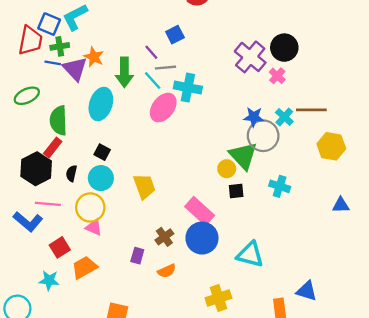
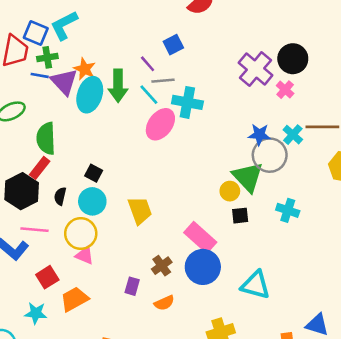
cyan ellipse: (101, 104) -> (90, 95), moved

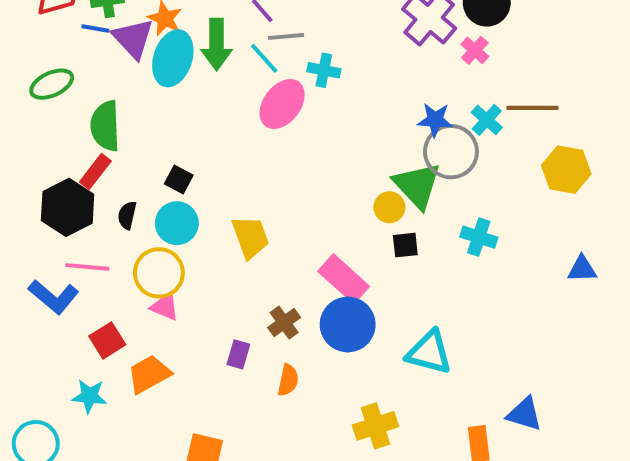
cyan cross: (187, 102) -> (324, 70), size x0.7
orange semicircle: (164, 303) -> (288, 380), turned -54

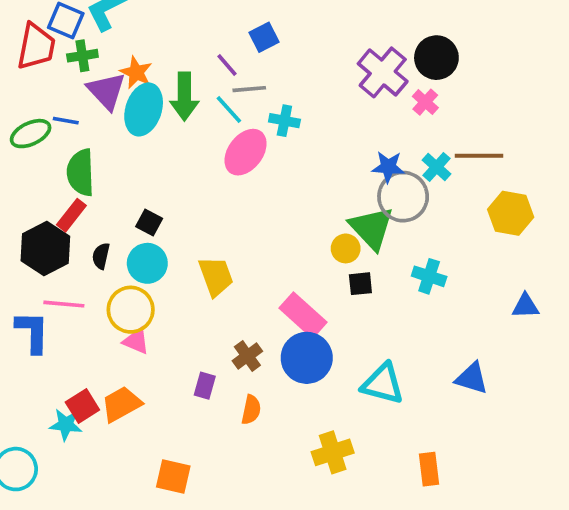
blue line: (95, 28) -> (66, 121), moved
blue L-shape: (54, 297) -> (32, 332), turned -129
red square: (107, 340) -> (82, 406), moved
blue triangle: (524, 414) -> (472, 378), moved

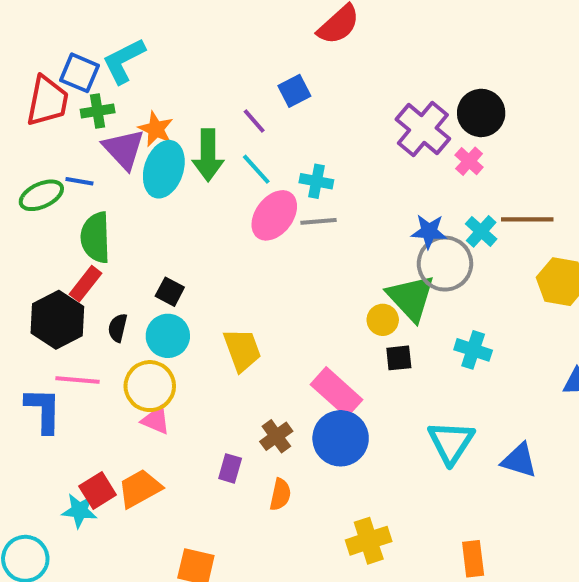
gray line: (249, 89) -> (318, 221), moved
cyan triangle: (383, 384) -> (451, 442), moved, turned 48

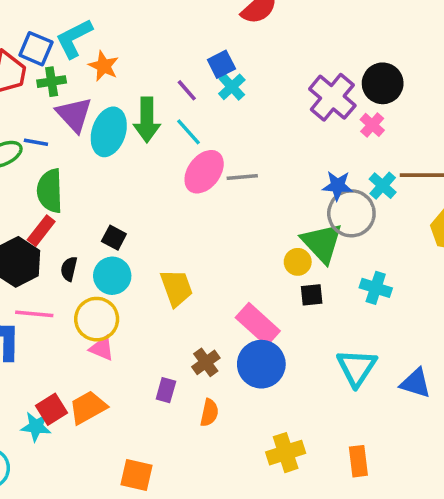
orange star: (156, 129) -> (104, 66), moved
cyan cross: (316, 181) -> (232, 87), moved, turned 36
orange rectangle: (473, 559) -> (358, 461), moved

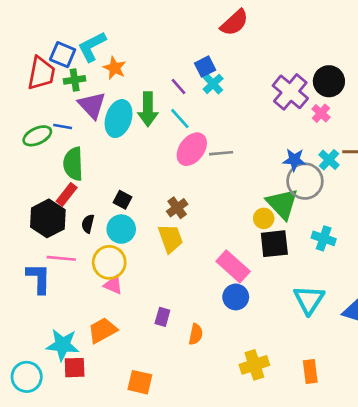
black square: (312, 295) -> (274, 244), size x1.6
brown cross: (206, 362) -> (177, 208), moved
blue circle: (261, 364) -> (236, 297), size x0.7
red square: (52, 409) -> (75, 368), moved, turned 30
cyan star: (36, 427) -> (63, 345), size x1.4

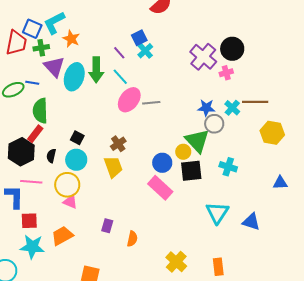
pink cross: (321, 113) -> (226, 73), turned 32
gray circle: (305, 181) -> (214, 124), size x0.7
blue circle: (236, 297) -> (162, 163), moved
yellow cross: (254, 365) -> (176, 262), turned -30
red square: (75, 368) -> (29, 221), moved

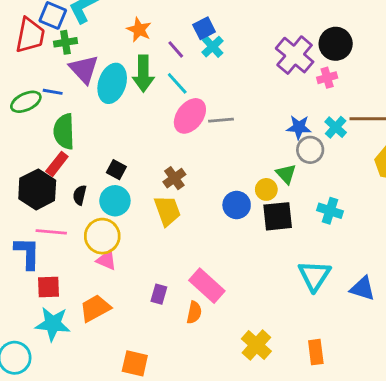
orange star: (71, 39) -> (139, 30), moved
green triangle: (197, 141) -> (286, 174), size x0.6
pink rectangle: (160, 188) -> (207, 286), moved

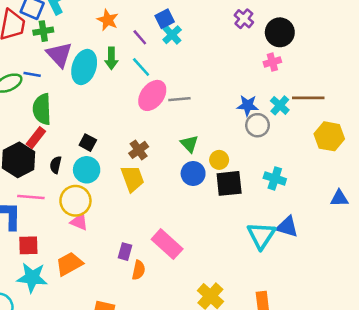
purple cross: (295, 55) -> (244, 19), moved, size x0.6
green arrow: (143, 73) -> (111, 58), size x0.7
green triangle: (286, 174) -> (189, 144), moved
blue triangle: (362, 288) -> (287, 227), moved
orange semicircle: (194, 312) -> (139, 270), moved

